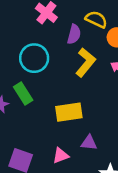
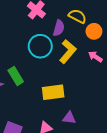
cyan circle: (34, 58) -> (40, 46), moved

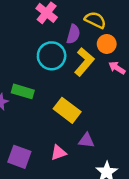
orange circle: (94, 31) -> (107, 44), moved
green rectangle: (16, 76) -> (23, 91), turned -42
yellow rectangle: (53, 92) -> (67, 110), turned 45

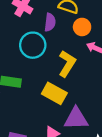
yellow L-shape: (84, 62) -> (67, 64), moved
purple triangle: (86, 140) -> (76, 119), size x1.6

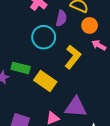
yellow rectangle: (54, 93) -> (45, 81), moved

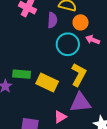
cyan circle: (44, 37) -> (68, 44), moved
yellow L-shape: (73, 57) -> (79, 75), moved

